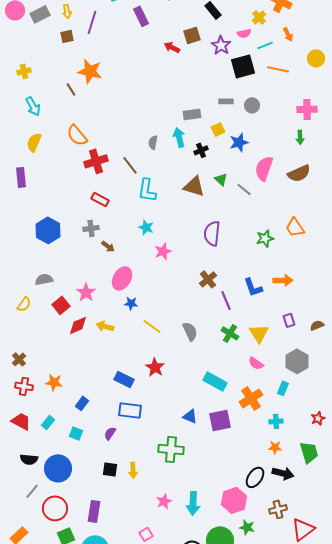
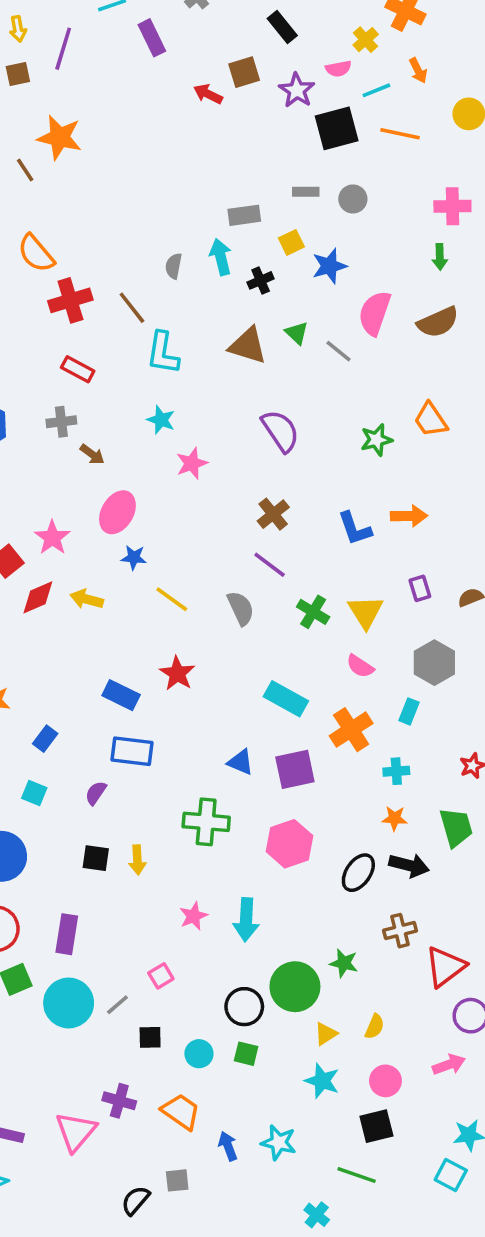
purple semicircle: (212, 233) -> (280, 431), turned 140
purple line: (226, 300) -> (270, 565), moved, turned -30
pink hexagon: (234, 500) -> (290, 844), moved

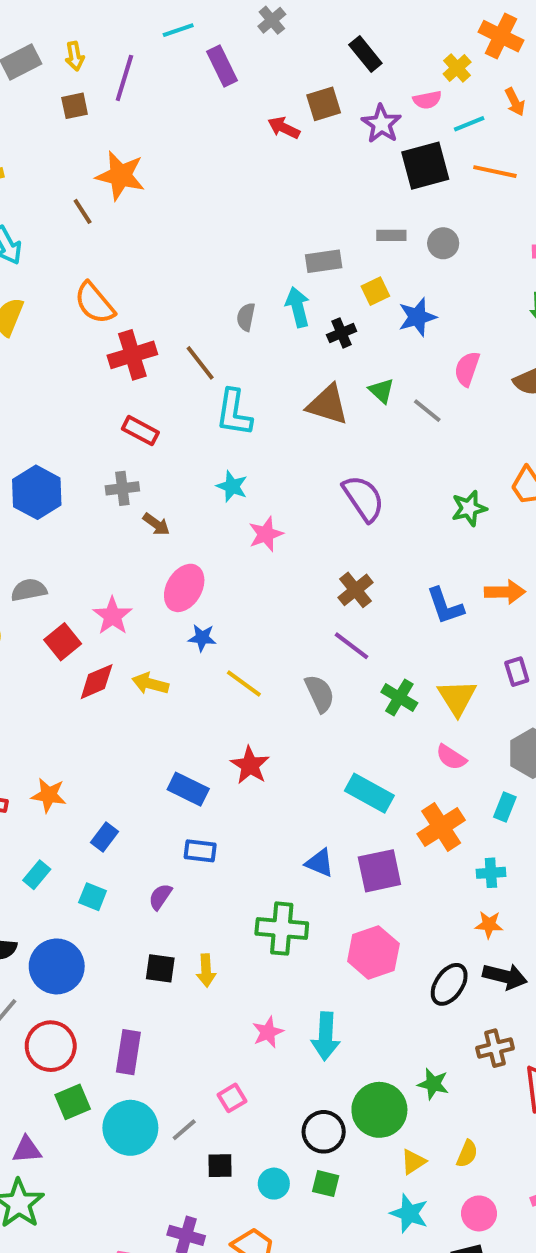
pink semicircle: (375, 313) -> (467, 369), size x0.7
blue rectangle: (132, 751) -> (200, 851), size x0.7

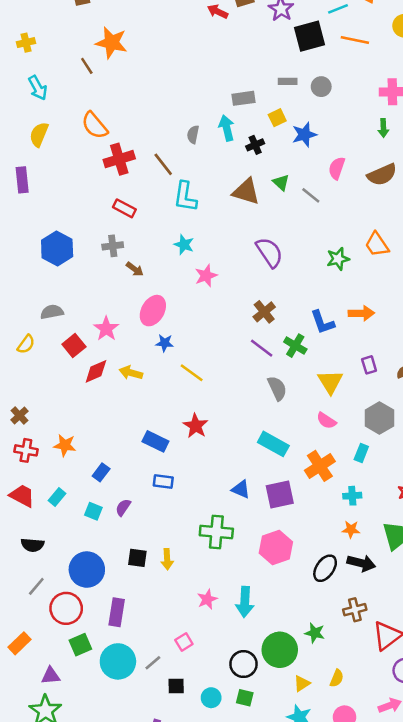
gray semicircle: (320, 694) -> (277, 388), moved
green cross: (399, 697) -> (295, 346), moved
purple semicircle: (160, 897) -> (123, 507), moved
blue circle: (57, 966) -> (87, 570), moved

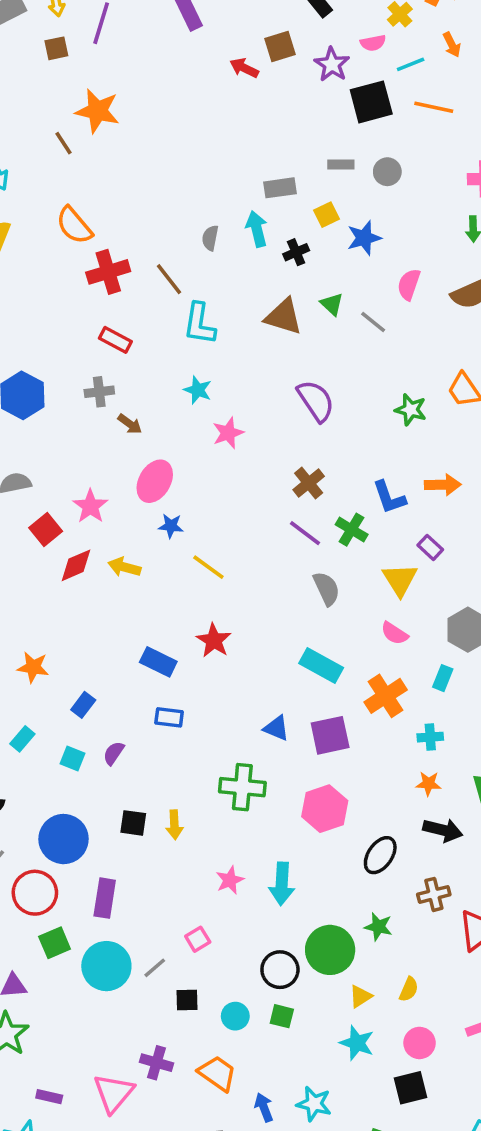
green star: (338, 259) -> (411, 410), turned 30
purple rectangle: (369, 365) -> (430, 547), moved, turned -30
black ellipse: (325, 568) -> (380, 855), moved

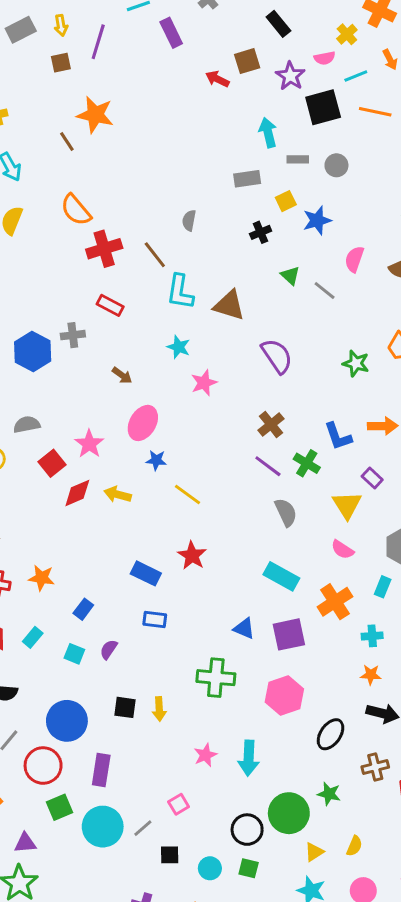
cyan arrow: (257, 229) -> (268, 133), moved
brown triangle: (284, 317) -> (229, 305), moved
gray cross: (99, 392) -> (73, 335), moved

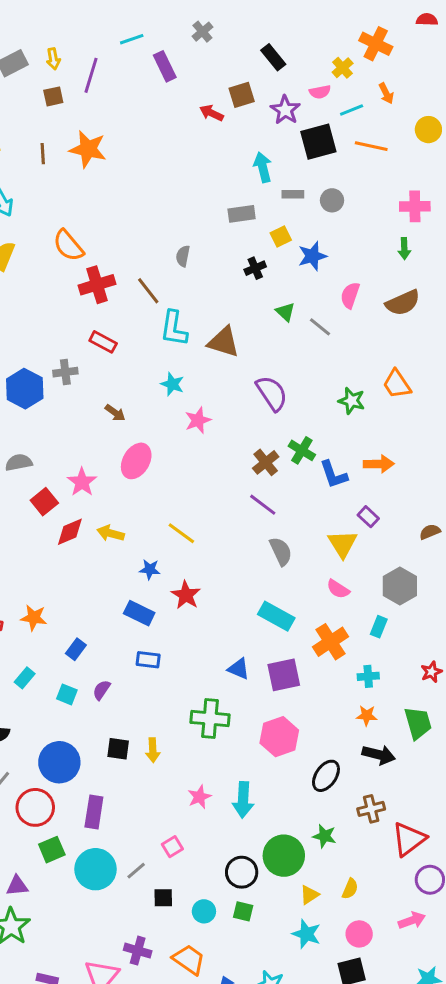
brown line: (67, 142) -> (43, 154), moved, turned 30
blue star: (156, 460) -> (150, 569), moved
green cross: (307, 463) -> (302, 450), moved

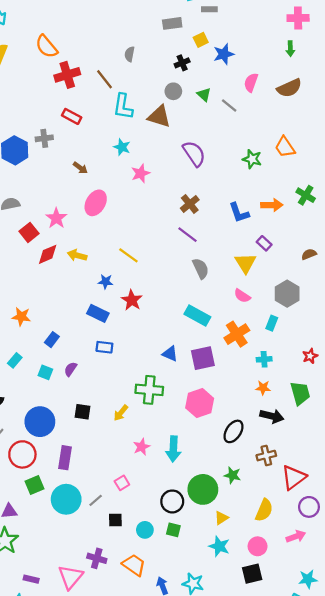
gray circle: (332, 200) -> (173, 91), moved
green cross: (302, 450) -> (306, 195), moved
yellow arrow: (153, 750) -> (121, 413), moved, turned 42
yellow semicircle: (350, 889) -> (264, 510), moved, size x1.5

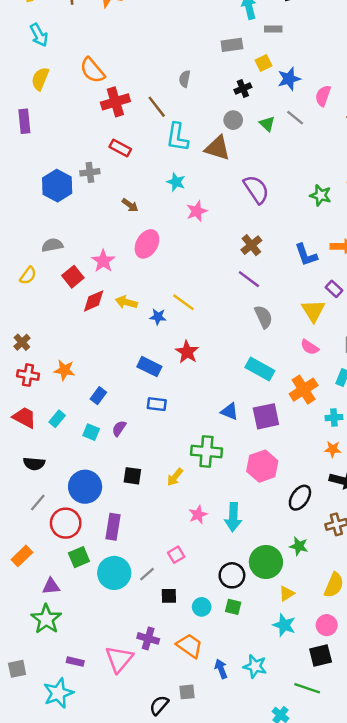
pink semicircle: (251, 83) -> (323, 96), moved
gray line: (229, 106) -> (295, 118), moved
blue star: (106, 282) -> (158, 317), moved

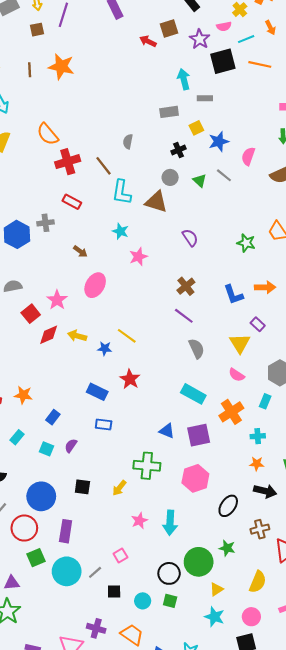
purple semicircle: (256, 189) -> (190, 238), size x0.7

